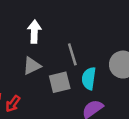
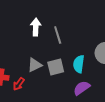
gray line: (72, 54) -> (58, 35), moved
gray triangle: (32, 66) -> (35, 65), moved

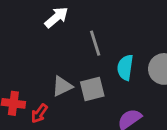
white arrow: (36, 27) -> (56, 17), moved, turned 48
cyan semicircle: (79, 64) -> (125, 68), moved

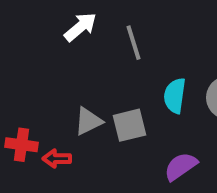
gray line: (95, 43) -> (133, 43), moved
red arrow: (39, 113) -> (57, 159), turned 54

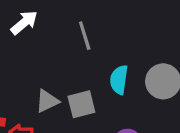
white arrow: (80, 27) -> (24, 23), moved

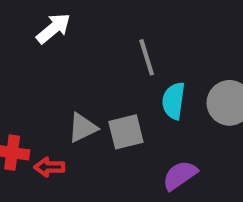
gray line: (85, 36) -> (147, 57), moved

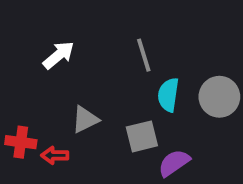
white arrow: (53, 28) -> (59, 55), moved
gray square: (126, 132) -> (142, 136), moved

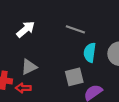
gray line: (144, 55) -> (75, 29), turned -54
gray triangle: (85, 119) -> (29, 67), moved

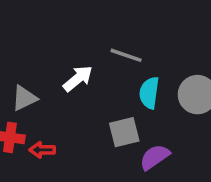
white arrow: (26, 29) -> (78, 79), moved
gray triangle: (29, 67) -> (24, 98), moved

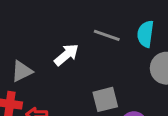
cyan semicircle: (149, 93) -> (145, 34), moved

